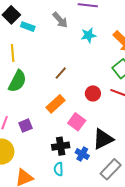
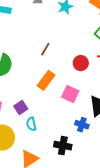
black cross: (61, 146) -> (63, 146), moved, turned 30
cyan semicircle: (59, 169) -> (31, 124), moved

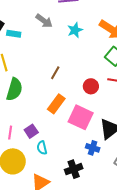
pink square: (70, 94) -> (81, 117), size x1.4
black cross: (63, 146) -> (74, 169), turned -30

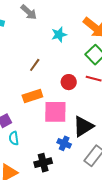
cyan star: (75, 30) -> (59, 35), moved
orange rectangle: (56, 104) -> (32, 96), turned 30
pink square: (81, 117) -> (55, 112), turned -30

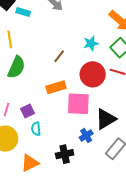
cyan star: (59, 35) -> (91, 43), moved
red circle: (69, 82) -> (93, 74), size x1.6
blue cross: (64, 143) -> (86, 136), turned 32

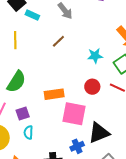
brown line: (59, 56) -> (58, 41), moved
green semicircle: (16, 67) -> (16, 82), moved
red circle: (93, 74) -> (92, 87), size x0.6

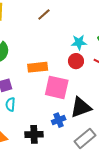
cyan star: (95, 56) -> (79, 42), moved

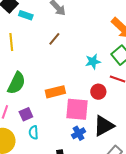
red circle: (76, 61) -> (98, 92), moved
blue cross: (59, 120) -> (79, 133), moved

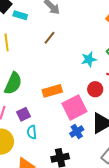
pink square: (77, 109) -> (74, 108), turned -30

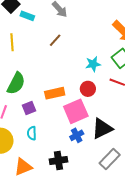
red circle: (95, 89) -> (88, 89), moved
purple square: (24, 114) -> (29, 108), moved

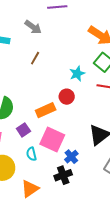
red circle: (88, 89) -> (67, 97), moved
pink square: (76, 111) -> (52, 139), moved, turned -30
blue cross: (77, 135) -> (71, 157), moved

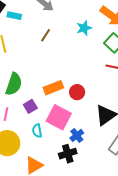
cyan star: (77, 74) -> (84, 28), moved
red circle: (67, 97) -> (77, 92), moved

